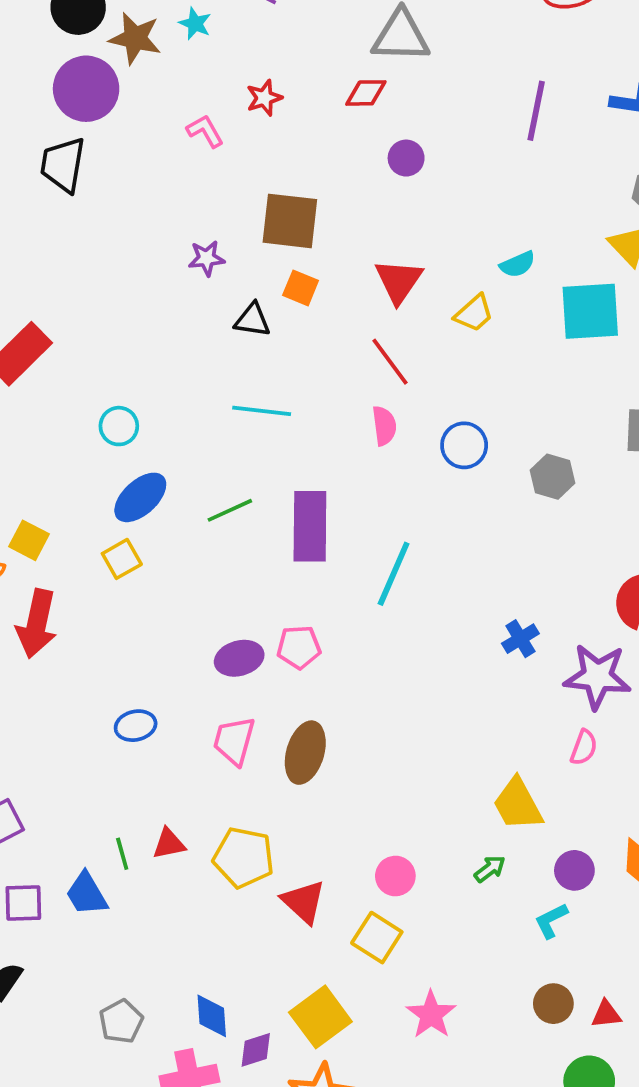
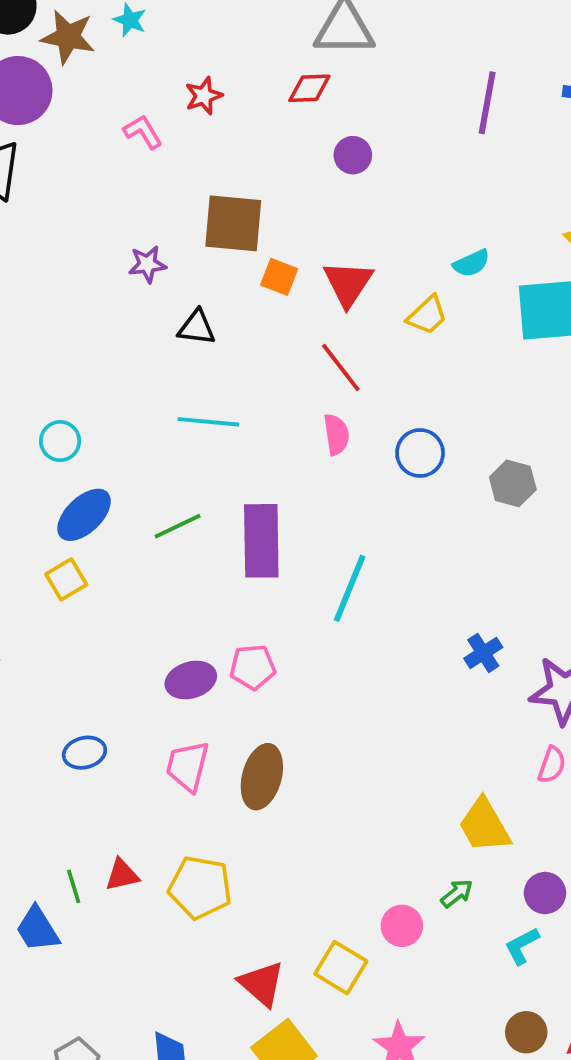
orange square: (301, 288) -> (279, 277), moved
pink circle: (395, 876) -> (402, 926), moved
red triangle: (304, 902) -> (262, 984), moved

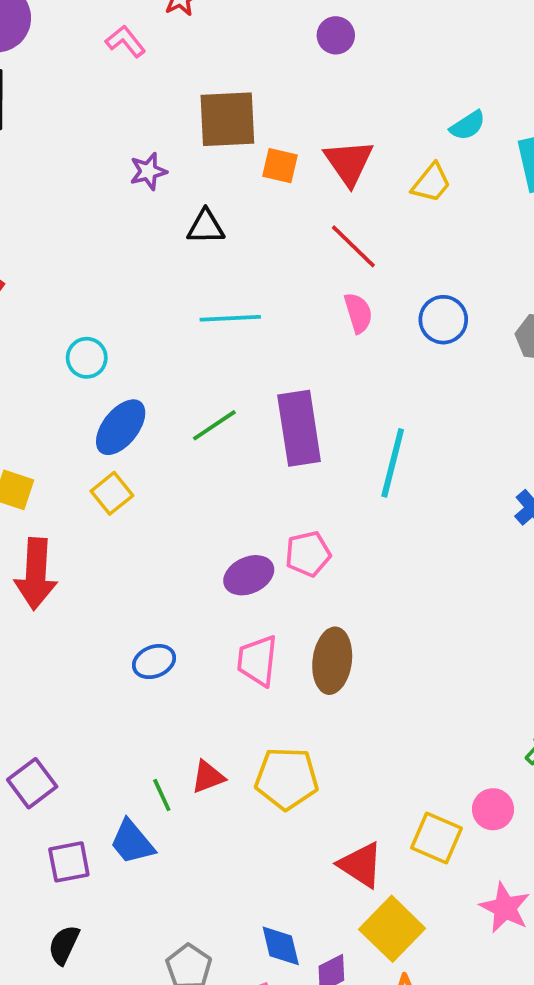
pink circle: (402, 926) -> (493, 809), moved

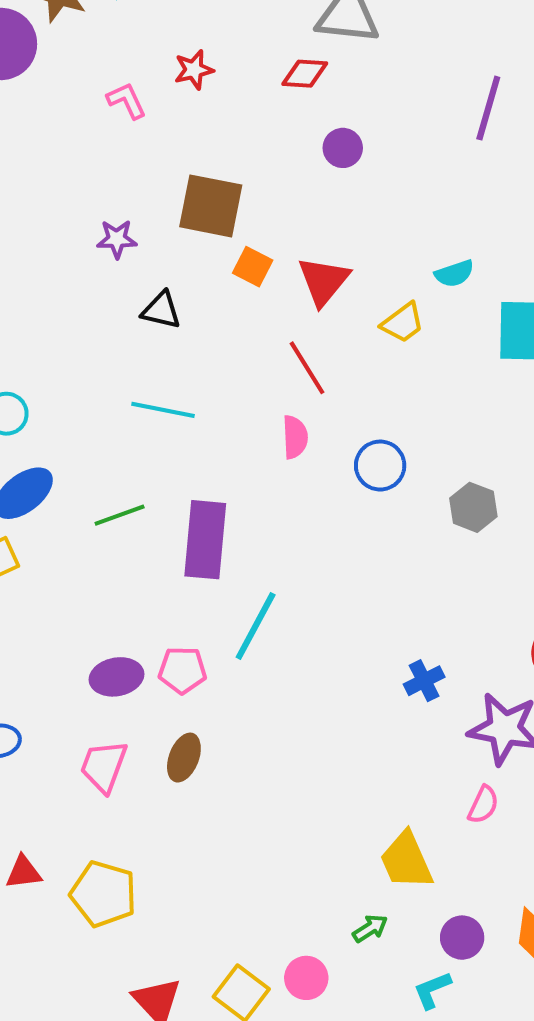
cyan line: (393, 463) -> (256, 626), moved
brown ellipse: (332, 661) -> (184, 758), moved, size x0.7

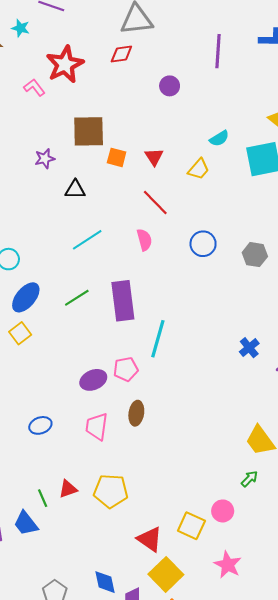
red star: (194, 70) -> (65, 64), size x1.8
purple circle: (343, 148) -> (170, 86), moved
red triangle: (324, 281) -> (154, 157), size x0.7
cyan line: (163, 410) -> (87, 240), turned -32
pink semicircle: (295, 437) -> (144, 240), moved

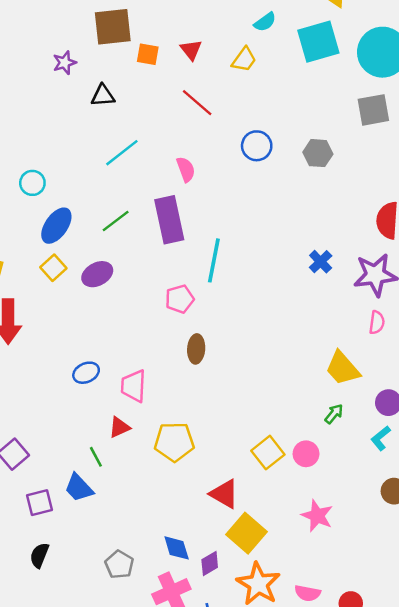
pink semicircle: (144, 240) -> (186, 169), moved
purple ellipse: (93, 380) -> (97, 274), moved
pink trapezoid: (97, 426) -> (133, 386), moved
red triangle: (68, 489) -> (119, 427), moved
yellow square: (191, 526) -> (268, 453), moved, turned 32

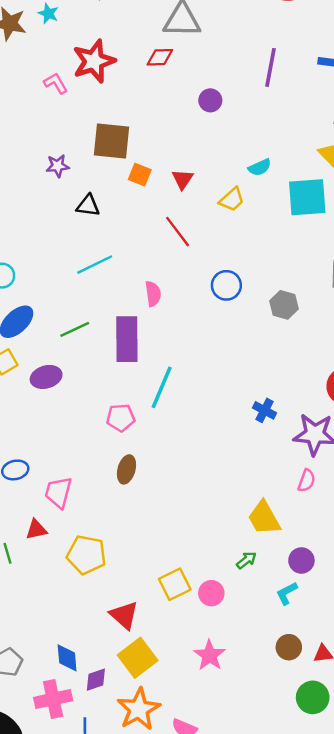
blue cross: (321, 262) -> (265, 410), turned -30

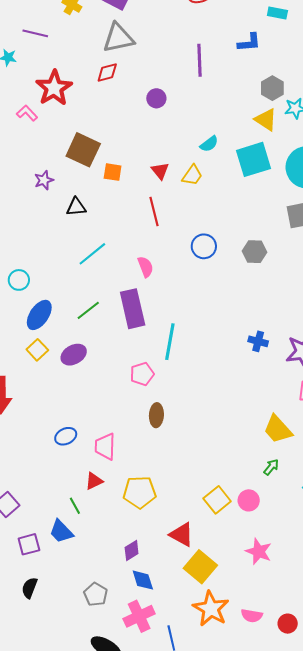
brown square: (111, 141) -> (83, 150), turned 32
red triangle: (183, 179) -> (160, 171), moved
red line: (178, 232) -> (154, 211), turned 36
purple diamond: (96, 680) -> (132, 551), moved

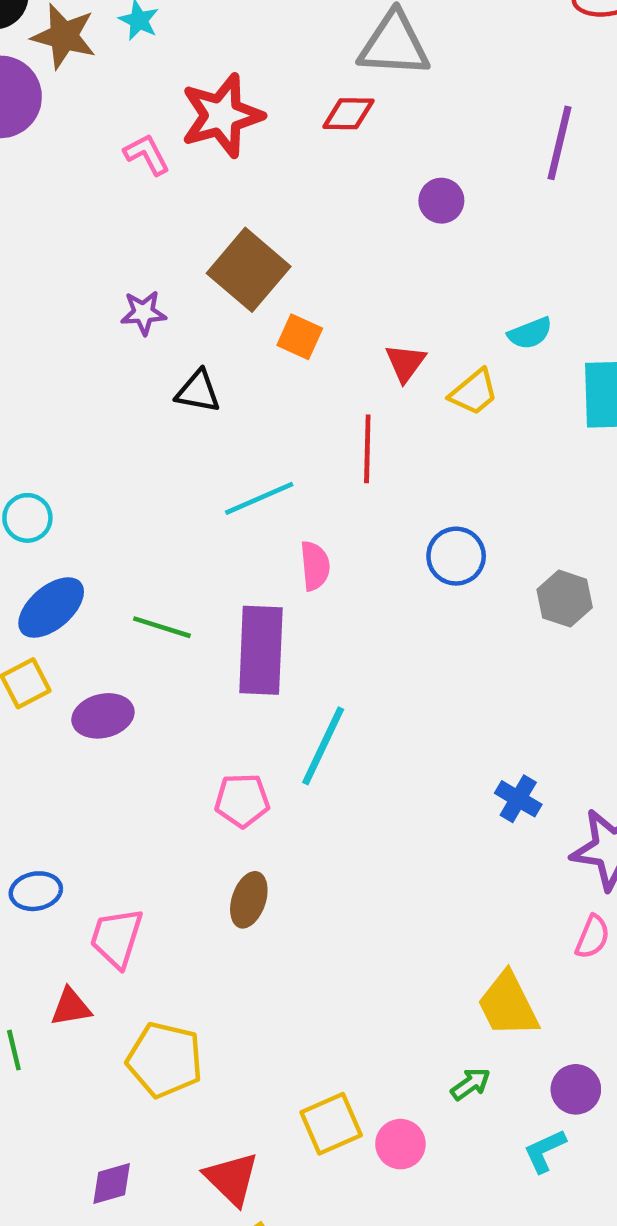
cyan line: (92, 254) -> (259, 498), moved
green line: (88, 310) -> (162, 627), turned 40

